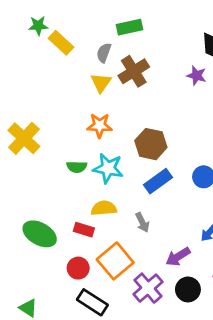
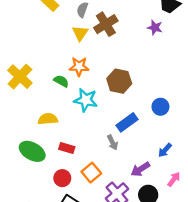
green semicircle: (77, 167) -> (61, 81), moved, turned -152
blue rectangle: (158, 181) -> (127, 122), moved
yellow semicircle: (104, 208) -> (48, 119), moved
orange square: (115, 261) -> (91, 173), size x0.7

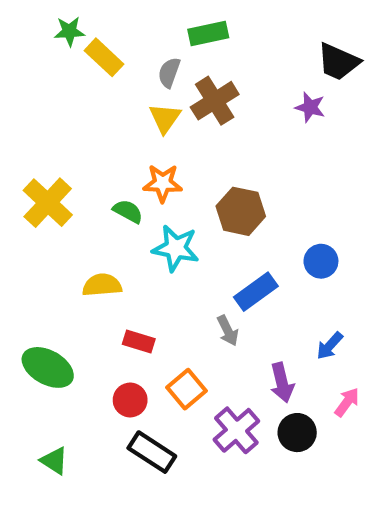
green ellipse: (32, 151) -> (48, 367), moved
purple arrow: (140, 169) -> (282, 383), turned -72

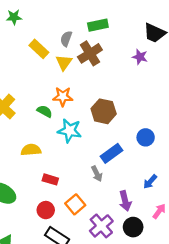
green rectangle: (208, 33) -> (98, 25), moved
yellow rectangle: (104, 57) -> (39, 49), moved

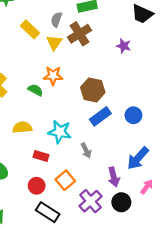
purple star: (140, 57) -> (124, 46), moved
cyan star: (70, 131) -> (60, 132), moved
blue rectangle: (112, 153) -> (100, 116), moved
blue arrow: (150, 182) -> (138, 158), size x1.6

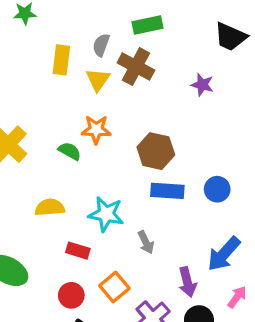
yellow rectangle: (30, 29) -> (61, 60), turned 54
brown cross: (80, 34) -> (136, 67), turned -30
blue rectangle: (100, 116) -> (167, 191), turned 40

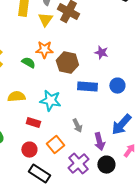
purple star: (202, 85) -> (101, 53), moved
brown hexagon: (156, 151) -> (67, 63), moved
gray arrow: (146, 242) -> (77, 126), moved

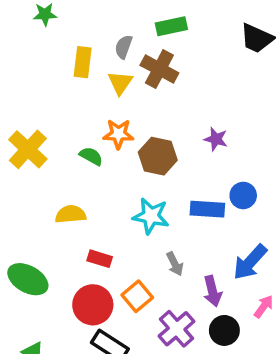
blue rectangle: (87, 87) -> (207, 209), moved
cyan star: (50, 101) -> (151, 216), moved
red circle: (29, 150) -> (93, 305), size x1.5

